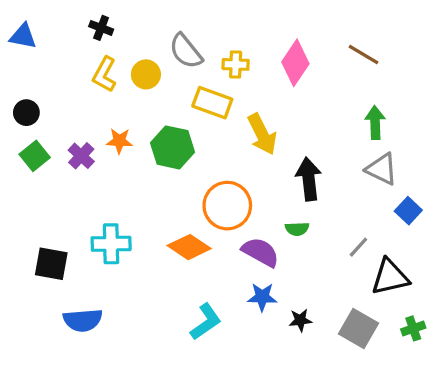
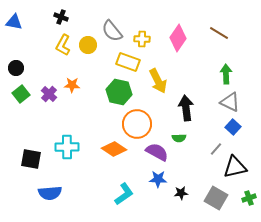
green hexagon: (172, 147) -> (119, 92), moved
blue square: (408, 211) -> (233, 127), moved

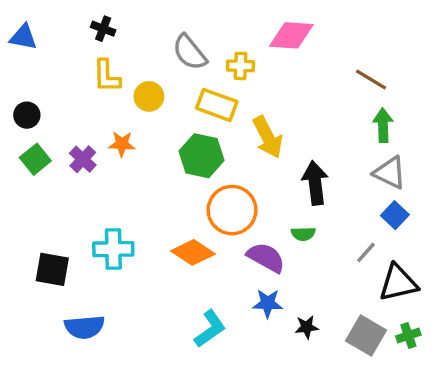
brown line: (219, 33) -> (371, 79), moved
pink diamond: (178, 38) -> (291, 35), moved, turned 60
yellow L-shape: (63, 45) -> (107, 76), turned -30
yellow circle: (88, 45) -> (149, 96), moved
green cross: (249, 198) -> (408, 336), moved

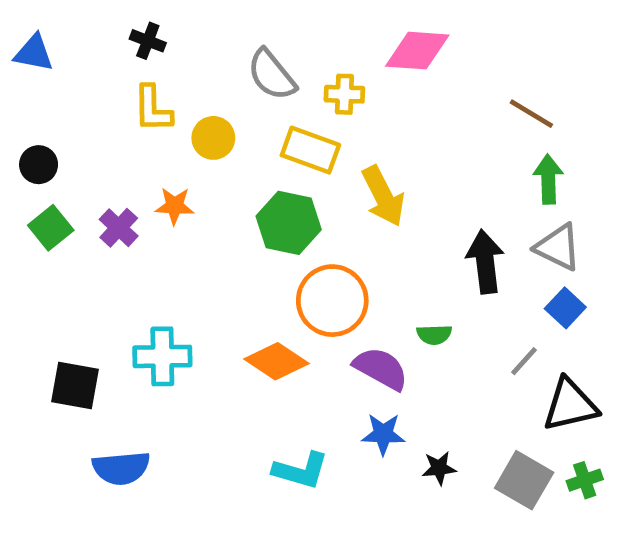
black arrow: (315, 183) -> (485, 262), moved
cyan L-shape: (210, 329) -> (301, 470), turned 51

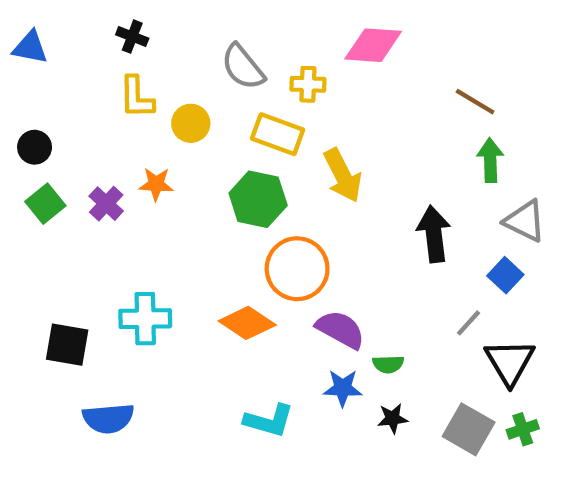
gray triangle: (558, 247) -> (525, 221), moved
green semicircle: (434, 335) -> (388, 364), moved
black triangle: (570, 405) -> (510, 362), turned -48

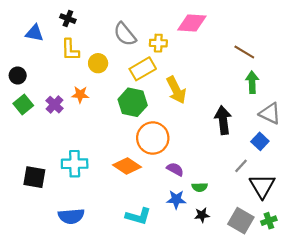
blue triangle: (30, 47) -> (34, 33), moved
yellow rectangle: (278, 134) -> (143, 69), turned -50
purple semicircle: (340, 329) -> (175, 169), size x0.7
blue semicircle: (108, 418) -> (71, 216), moved

